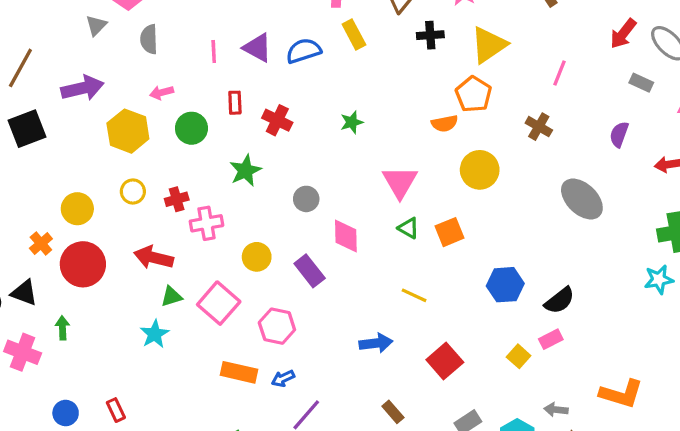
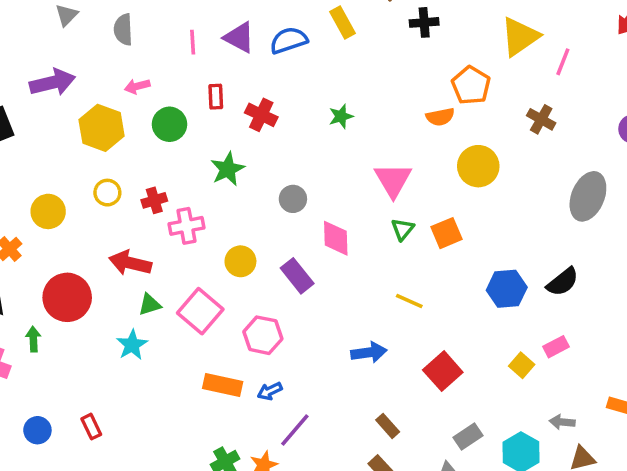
yellow triangle: (489, 45) -> (520, 37), moved
gray ellipse: (582, 199) -> (588, 196), turned 69
green triangle: (408, 228) -> (403, 229), turned 40
red circle: (83, 264) -> (67, 297), moved
black semicircle: (560, 301) -> (563, 282), moved

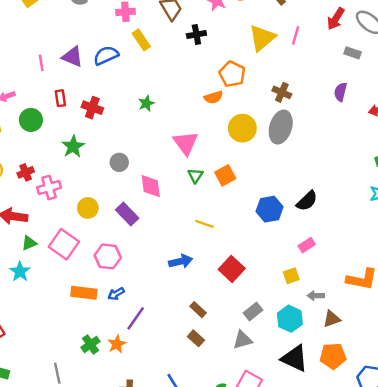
pink line: (563, 62) -> (296, 35), moved
gray ellipse: (588, 196) -> (281, 127), moved
yellow square: (522, 365) -> (291, 276), moved, turned 35

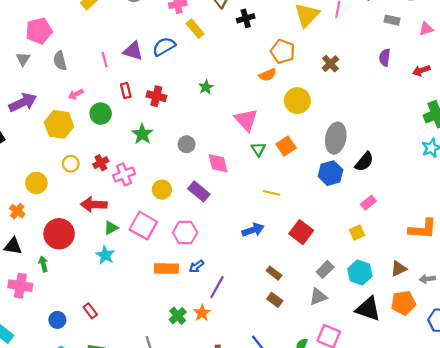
brown cross: (282, 92) -> (330, 64), turned 30
gray ellipse: (281, 127) -> (336, 138), moved
gray arrow: (316, 296) -> (427, 279), moved

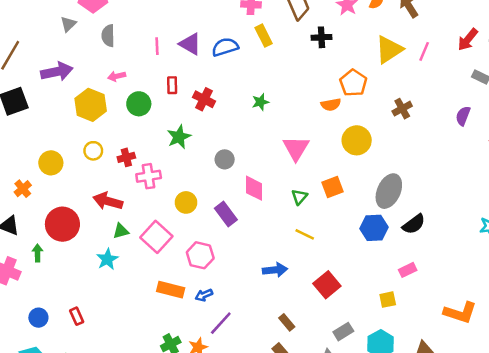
green triangle: (258, 149) -> (299, 197), moved

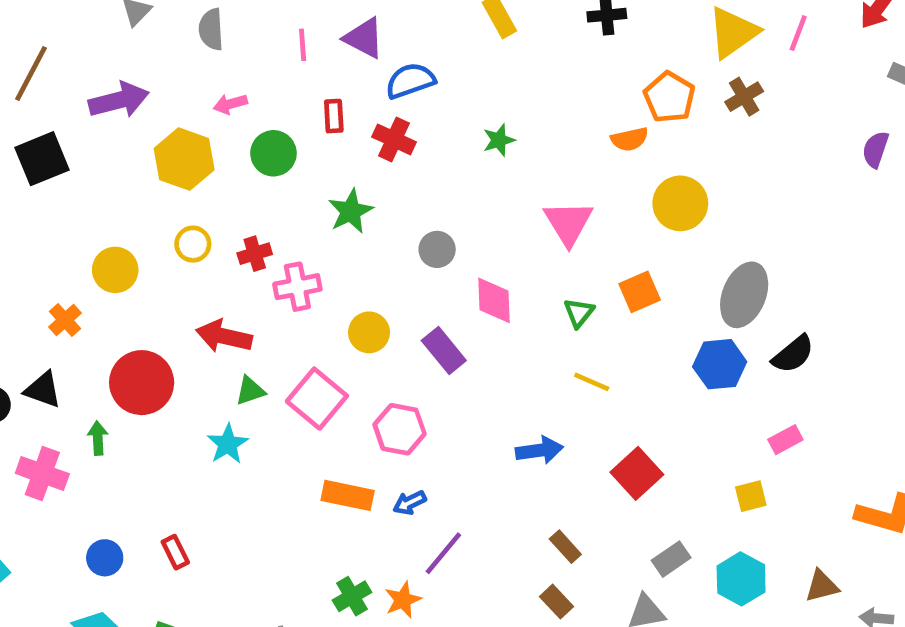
blue semicircle: (225, 47) -> (410, 81), moved
brown cross: (402, 109) -> (744, 97), moved

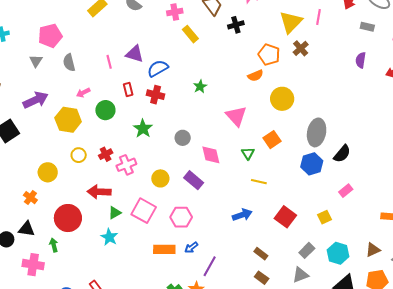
yellow square: (751, 496) -> (324, 217), moved

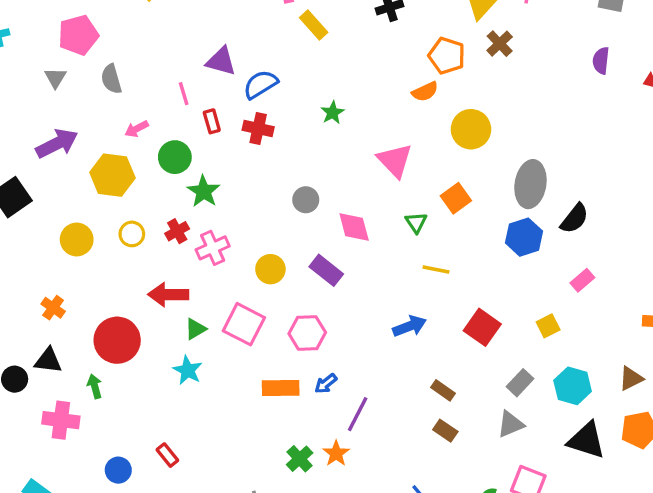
pink line: (109, 62) -> (184, 94), moved
green star: (143, 129) -> (204, 191), moved
yellow circle: (48, 172) -> (77, 240), moved

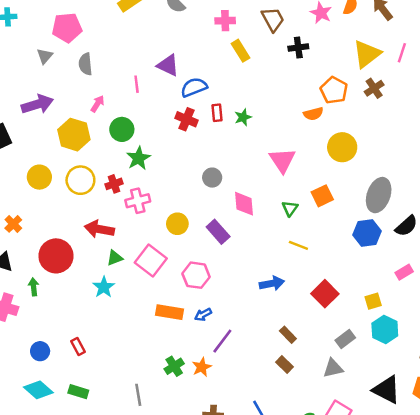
red rectangle: (212, 121) -> (217, 113), moved
pink arrow: (137, 129) -> (97, 104), turned 140
yellow circle: (132, 234) -> (80, 180), size x1.5
cyan hexagon: (573, 386) -> (385, 329), moved

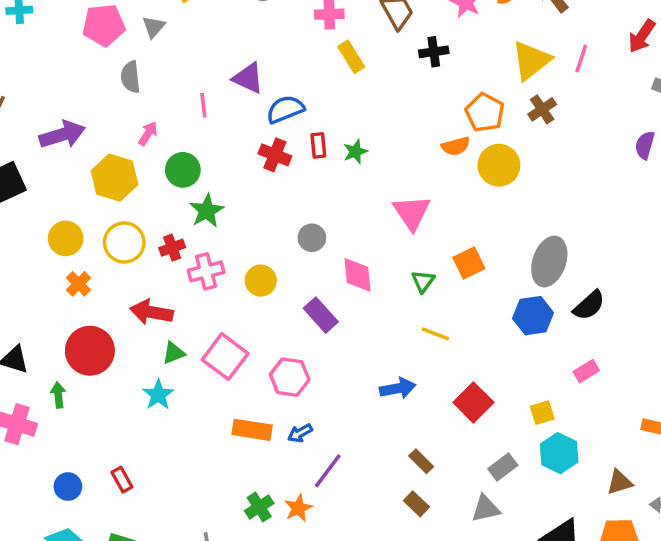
gray triangle: (45, 56) -> (154, 27), moved
yellow circle: (342, 147) -> (499, 165), moved
orange cross: (13, 224) -> (79, 284), moved
yellow circle: (177, 224) -> (261, 281), moved

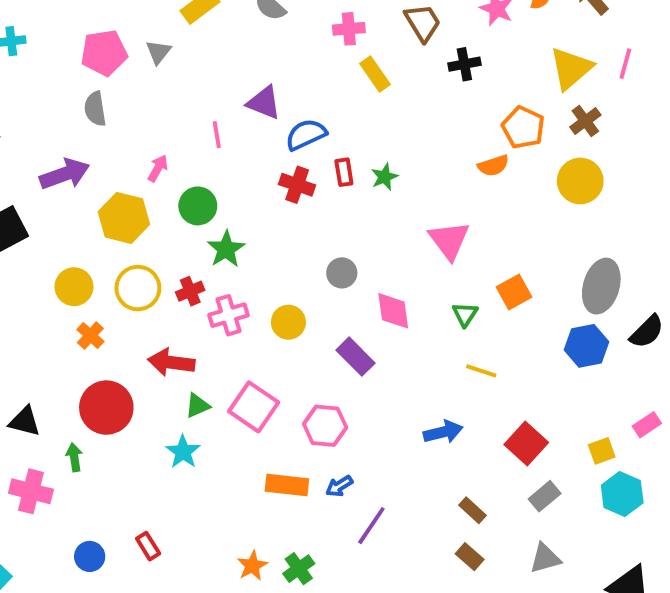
gray semicircle: (130, 77) -> (95, 109), moved
yellow circle: (499, 165) -> (580, 181), moved
pink rectangle: (586, 371) -> (647, 425), moved
gray rectangle: (503, 467) -> (545, 496), moved
orange star: (298, 508) -> (252, 566), moved

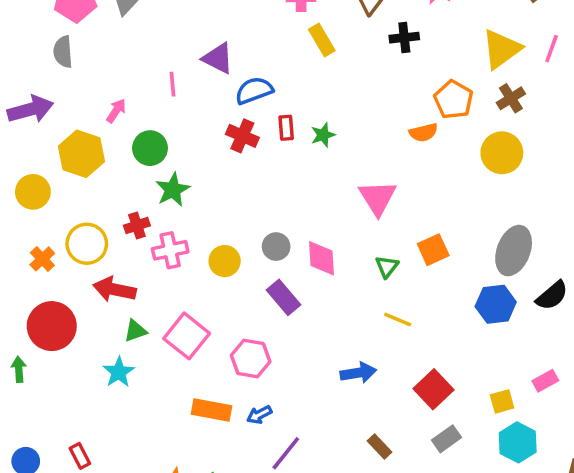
gray circle: (342, 273) -> (276, 247), moved
yellow circle: (74, 287) -> (33, 192), moved
yellow circle: (138, 288) -> (87, 244), moved

